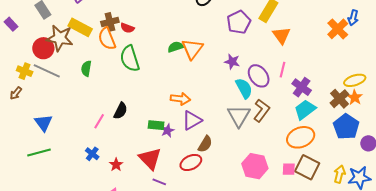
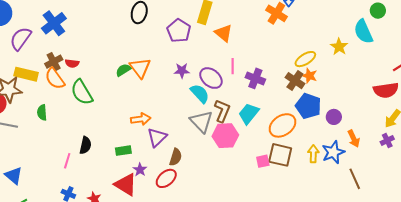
cyan trapezoid: (305, 110) -> (249, 114), moved
purple star: (167, 131) -> (140, 170), moved
orange ellipse: (301, 137) -> (283, 125), moved
pink hexagon: (255, 166) -> (225, 136), moved

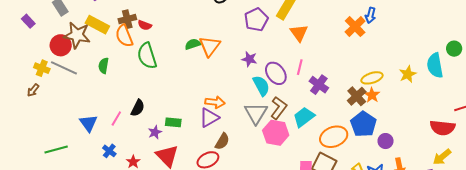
orange arrow: (141, 119) -> (215, 102), moved
purple star: (140, 170) -> (155, 132), moved
blue triangle: (14, 176) -> (88, 123), moved

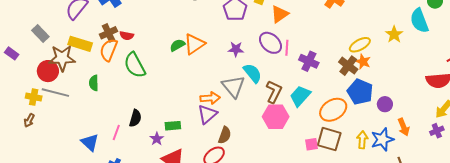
orange triangle: (299, 33) -> (280, 14), turned 42
orange semicircle: (124, 36) -> (109, 50), turned 55
orange triangle: (210, 46) -> (194, 44), turned 30
purple ellipse: (276, 73) -> (270, 43), moved
gray triangle: (256, 113) -> (233, 86), moved

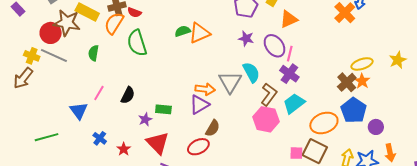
purple star: (236, 49) -> (246, 38), moved
purple cross: (309, 61) -> (289, 74), moved
brown arrow: (29, 120) -> (23, 78), size x1.6
pink line: (116, 133) -> (99, 93), moved

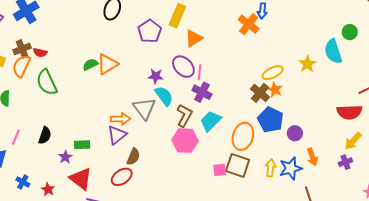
purple star: (246, 38) -> (156, 76), moved
orange ellipse: (324, 123) -> (243, 136), turned -44

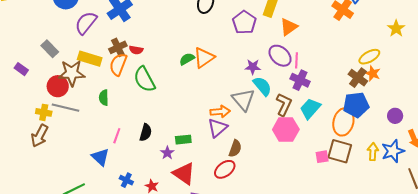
yellow star: (307, 64) -> (396, 28), moved
blue pentagon: (271, 120) -> (356, 105), moved, turned -30

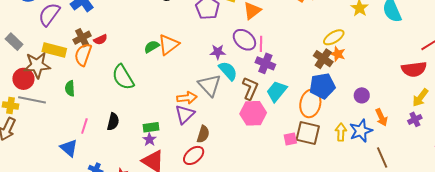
red semicircle: (136, 50) -> (100, 40), turned -32
green semicircle: (144, 79) -> (123, 77), moved
purple star: (167, 153) -> (149, 140), moved

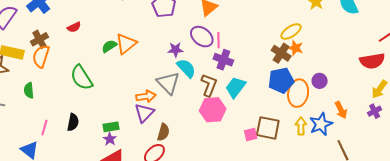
red semicircle: (100, 40) -> (74, 27), moved
purple circle: (362, 95) -> (320, 81), moved
orange ellipse: (310, 103) -> (298, 93), moved

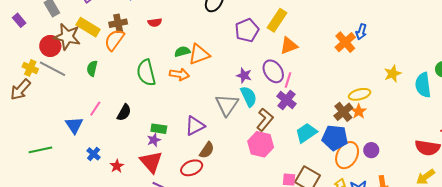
cyan trapezoid: (236, 87) -> (306, 133), moved
orange arrow: (146, 96) -> (179, 74), moved

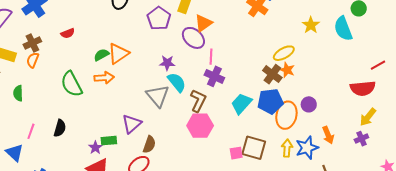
orange semicircle: (114, 40) -> (33, 60), size x0.7
purple ellipse: (273, 71) -> (193, 38), moved
green rectangle: (159, 129) -> (109, 141), moved

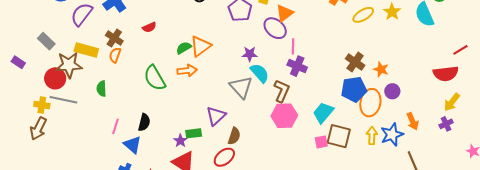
brown cross: (32, 43) -> (114, 38), turned -30
yellow ellipse: (284, 53) -> (363, 15), moved
orange star: (287, 70) -> (381, 69), moved
cyan trapezoid: (241, 103) -> (323, 113), moved
blue triangle: (15, 153) -> (133, 145), moved

